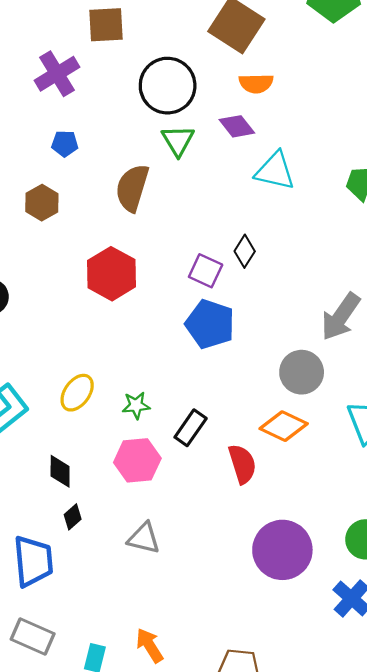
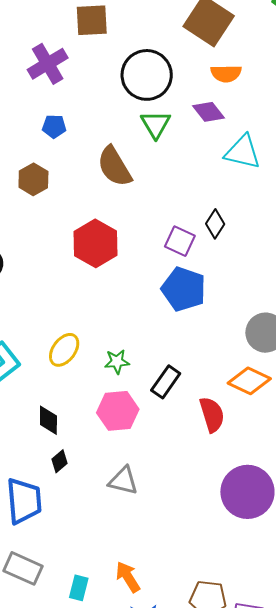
brown semicircle: (132, 188) -> (114, 167), turned -48

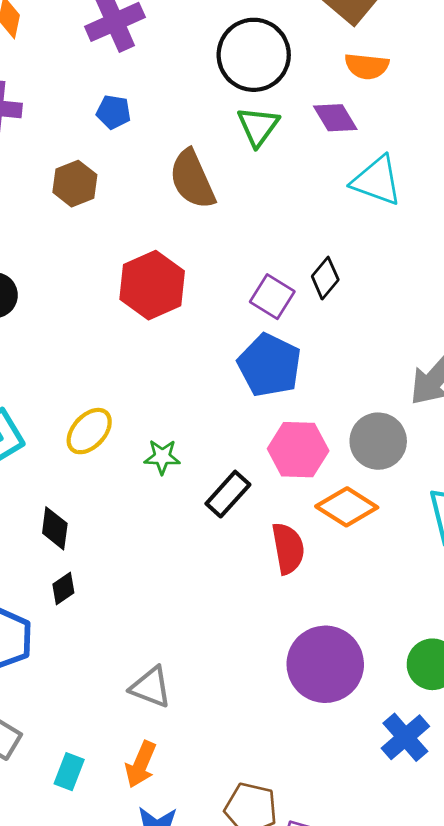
pink hexagon: (118, 411) -> (298, 450), moved
gray triangle: (123, 481) -> (151, 687), moved
orange arrow: (128, 577) -> (141, 764), turned -132

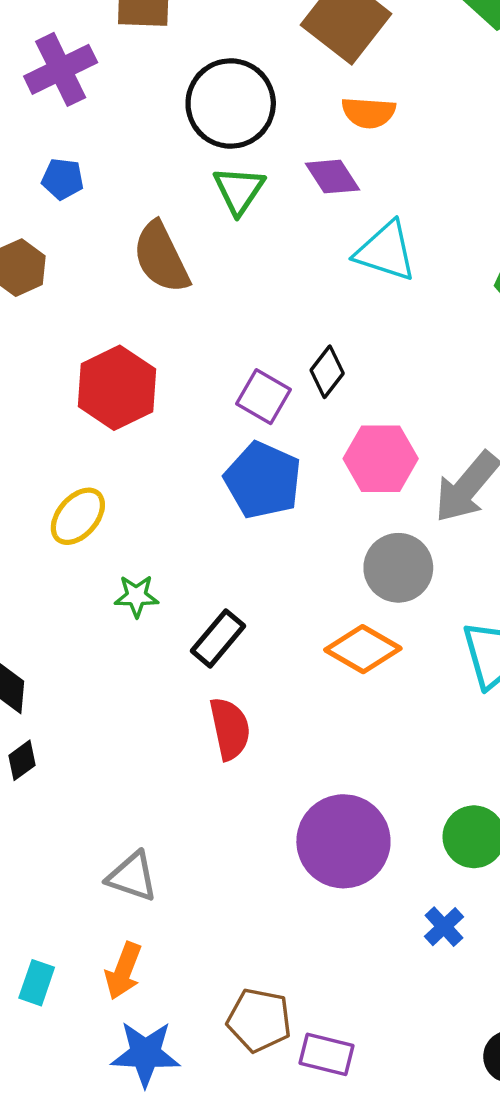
yellow ellipse: (89, 431) -> (78, 516), moved
pink hexagon: (298, 450) -> (381, 459), moved
red semicircle: (288, 548) -> (230, 729), moved
blue cross: (405, 737) -> (444, 927), size x0.7

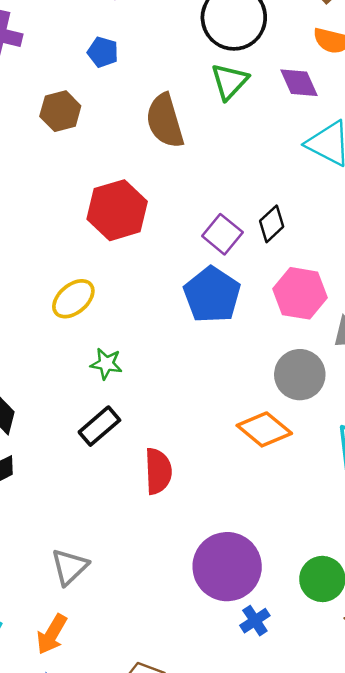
black rectangle: (218, 638) -> (99, 426), moved
gray triangle: (132, 877) -> (70, 567), turned 48
blue cross: (444, 927) -> (255, 621), moved

